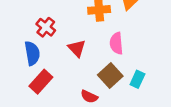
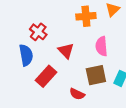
brown square: (110, 76) -> (96, 75), turned 30
red rectangle: (41, 82) -> (46, 76), moved

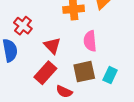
red rectangle: (46, 76) -> (45, 73), moved

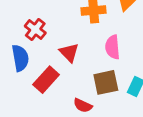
red rectangle: (45, 73) -> (46, 80), moved

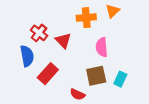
red triangle: (69, 53) -> (63, 41), moved

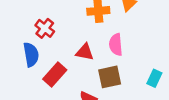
red triangle: (63, 41) -> (85, 52), moved, turned -35
cyan rectangle: (120, 79) -> (154, 78), moved

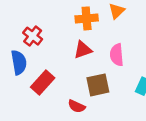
pink semicircle: (116, 45) -> (117, 55), moved
red triangle: (85, 52) -> (83, 50), moved, turned -30

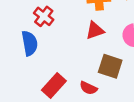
red rectangle: (43, 82) -> (54, 85), moved
brown square: (98, 85) -> (110, 66), turned 30

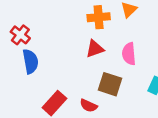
red cross: (44, 16) -> (20, 35), moved

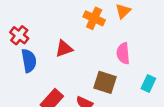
orange cross: (99, 17) -> (94, 18), turned 30
red triangle: (95, 49) -> (64, 49), moved

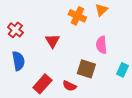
red triangle: (64, 49) -> (52, 41), turned -42
blue semicircle: (29, 61) -> (18, 61), moved

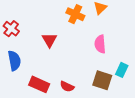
brown square: (86, 69) -> (102, 80), moved
red rectangle: (42, 84) -> (39, 84), turned 72

